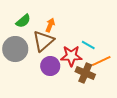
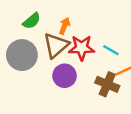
red star: (71, 56) -> (82, 48), moved

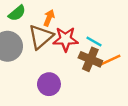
purple circle: (65, 76) -> (49, 84), moved
brown cross: (107, 84) -> (90, 59), moved

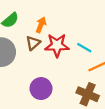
brown triangle: (41, 37) -> (33, 43), size x0.6
brown cross: (90, 59) -> (88, 94), moved

